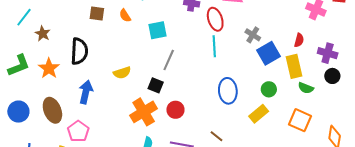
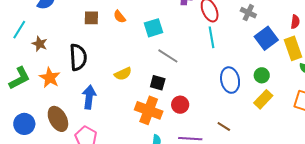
gray cross: (253, 35) -> (248, 13), moved
gray line: (169, 60) -> (168, 56), turned -75
green circle: (269, 89) -> (262, 75), moved
orange cross: (144, 112) -> (149, 110), turned -32

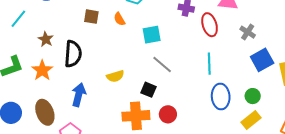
cyan line: (212, 37) -> (209, 64), moved
brown star: (40, 44) -> (46, 39), moved
orange cross: (149, 110) -> (136, 116), turned -32

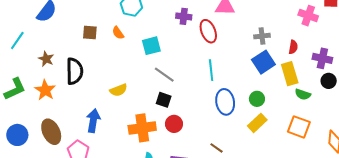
gray cross: (248, 32) -> (262, 36), moved, turned -35
black square: (149, 90) -> (164, 100), moved
blue arrow: (79, 95) -> (93, 121), moved

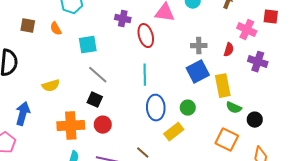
red semicircle: (293, 47) -> (229, 50), moved
purple cross: (322, 58) -> (258, 62), moved
black circle: (329, 81) -> (255, 120), moved
yellow rectangle: (257, 123) -> (174, 132), moved

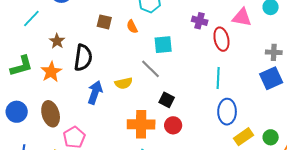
gray line: (98, 75) -> (151, 69), moved
green circle: (188, 108) -> (271, 137), moved
blue arrow: (23, 114) -> (95, 92), moved

